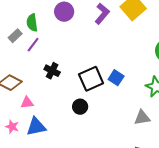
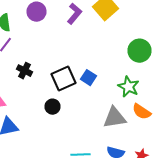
gray triangle: (142, 118) -> (114, 118), size x1.4

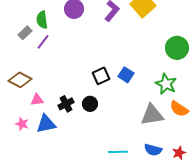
black cross: (24, 71) -> (66, 104), moved, turned 35
black square: (64, 79) -> (101, 76), size x0.7

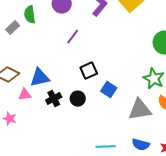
purple line: (43, 42) -> (73, 37), moved
blue square: (126, 75) -> (109, 90), moved
blue triangle: (46, 124) -> (40, 78), moved

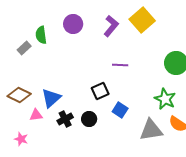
purple line: (73, 37) -> (120, 65), moved, turned 56
blue triangle: (40, 78) -> (51, 98), turned -30

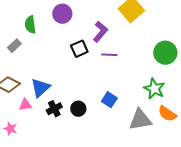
purple L-shape: (111, 26) -> (100, 32), moved
gray rectangle: (24, 48) -> (14, 46), moved
black square: (100, 91) -> (79, 49), moved

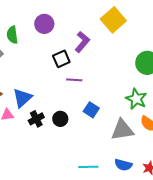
purple line: (109, 55) -> (74, 80), moved

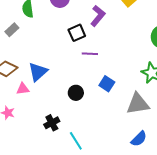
black cross: (36, 119) -> (52, 123), moved
blue semicircle: (123, 165) -> (139, 139), turned -60
cyan line: (88, 167) -> (76, 141), moved, turned 60

